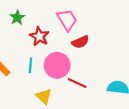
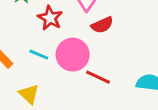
cyan line: (30, 65) -> (39, 55), turned -72
yellow triangle: (44, 96) -> (29, 94), moved

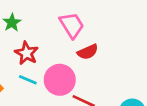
red star: (50, 18) -> (26, 53), moved

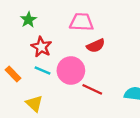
pink trapezoid: (72, 25) -> (82, 22), turned -55

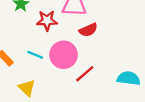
red star: (41, 47) -> (47, 20), moved, turned -30
red line: (92, 89) -> (85, 74), turned -66

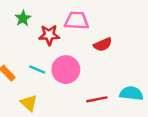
red semicircle: (88, 30) -> (103, 45), moved
red line: (85, 74) -> (97, 99), moved, turned 30

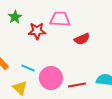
cyan line: (37, 70) -> (28, 68), moved
pink circle: (66, 70) -> (51, 78), moved

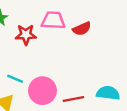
red semicircle: (82, 39) -> (82, 29), moved

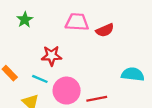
red star: (26, 35) -> (51, 56), moved
cyan semicircle: (108, 93) -> (133, 74), moved

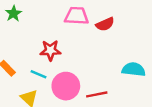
green star: (25, 20) -> (13, 14), moved

